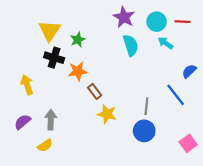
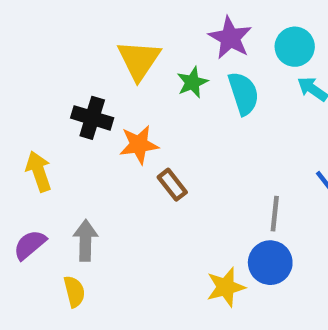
yellow triangle: (50, 31) -> (139, 60), moved
green star: (78, 40) -> (192, 82), moved
yellow star: (107, 114) -> (226, 287), moved, turned -30
yellow semicircle: (45, 146) -> (74, 292), turned -70

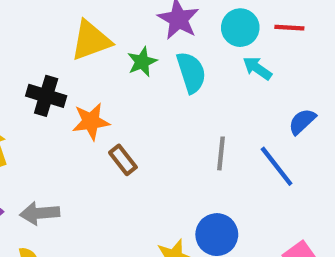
yellow triangle: (139, 60) -> (91, 40), turned 36
gray line: (275, 214) -> (221, 153), moved
gray arrow: (85, 240) -> (40, 213), turned -96

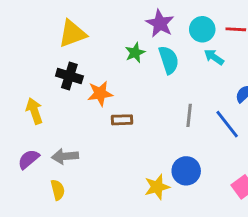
yellow triangle: (91, 40) -> (72, 34), moved
brown rectangle: (123, 160) -> (122, 120), turned -54

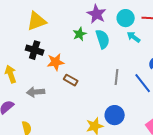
brown rectangle: (122, 120) -> (71, 80), turned 32
gray arrow: (65, 156) -> (36, 92), moved

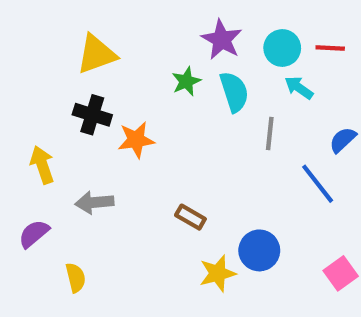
gray line: (117, 77) -> (270, 134), moved
brown rectangle: (71, 80) -> (190, 217), moved

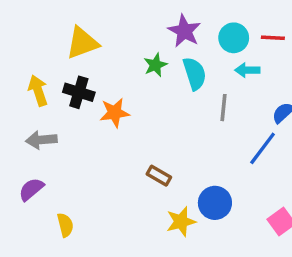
cyan arrow: (299, 88) -> (247, 70), turned -35
yellow arrow: (42, 165) -> (38, 91), moved
blue line: (318, 184) -> (263, 148), turned 75
gray arrow: (94, 202) -> (41, 140), moved

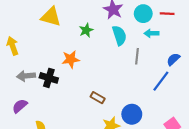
yellow triangle: (82, 43) -> (51, 17), turned 35
green star: (155, 65) -> (86, 30), moved
yellow arrow: (38, 91) -> (13, 46), moved
black cross: (79, 92) -> (49, 78), moved

